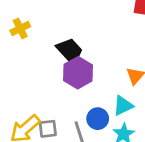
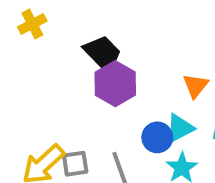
blue circle: (98, 119) -> (157, 137), moved

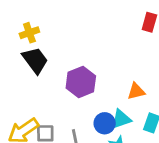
black trapezoid: (103, 53) -> (35, 60), moved
orange triangle: (196, 86) -> (136, 91), turned 30

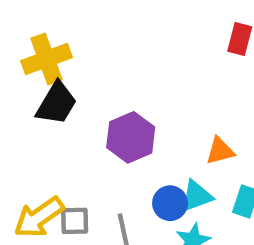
yellow cross: (29, 33) -> (47, 59), size x1.5
black trapezoid: (35, 60) -> (56, 103), turned 68

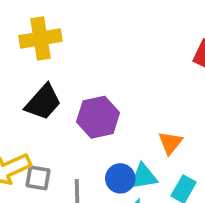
black trapezoid: (56, 103) -> (43, 102), moved
orange triangle: (220, 151) -> (170, 143), turned -48

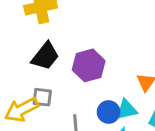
gray square: (38, 178) -> (42, 97), moved

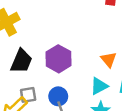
blue circle: (109, 112) -> (58, 96), moved

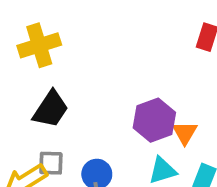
purple hexagon: (58, 59) -> (154, 120), moved

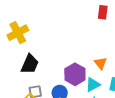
purple hexagon: (154, 120) -> (75, 74), moved

